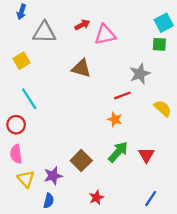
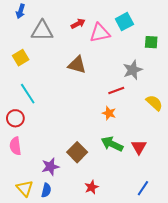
cyan square: (164, 23) -> (124, 22), moved
green arrow: (118, 152) -> (112, 144), turned -105
yellow triangle: (26, 179) -> (25, 188), moved

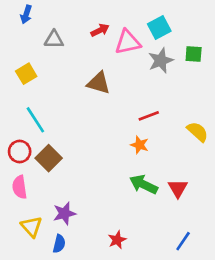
gray triangle: (42, 31) -> (54, 39), size x0.7
gray star: (133, 70) -> (161, 61), moved
brown square: (77, 152) -> (49, 158), moved
yellow triangle: (25, 188) -> (31, 227), moved

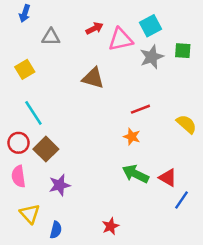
red triangle: (178, 188) -> (168, 178), turned -30
purple star: (64, 213) -> (60, 185), moved
blue line: (183, 241) -> (182, 200), moved

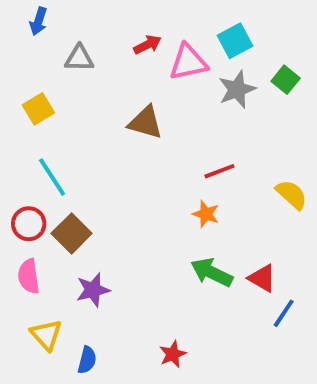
green square: (183, 51) -> (286, 80), turned 35

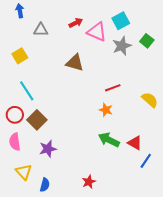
blue arrow: (38, 21) -> (20, 11), turned 152
pink triangle: (188, 62) -> (97, 32), turned 35

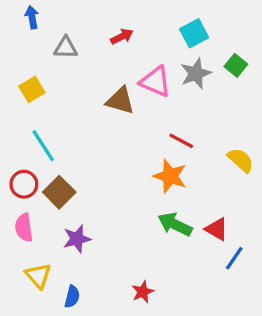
pink triangle: (97, 32) -> (156, 81), moved
red line: (113, 88) -> (181, 141), turned 49
orange star: (106, 110) -> (170, 176), size x1.5

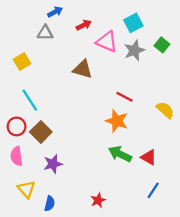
blue arrow: (32, 17) -> (55, 12), moved, turned 72
pink triangle: (156, 81) -> (107, 42), moved
blue line: (234, 258) -> (153, 190), moved

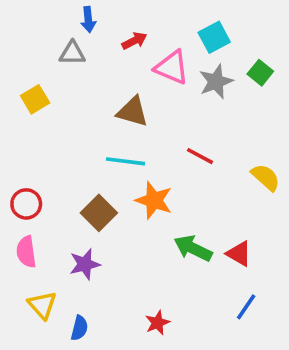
blue arrow: (55, 12) -> (88, 19), turned 112
cyan line: (30, 100) -> (126, 161), moved, turned -50
orange star: (117, 121) -> (154, 200), moved
brown square: (41, 132) -> (99, 213), moved

